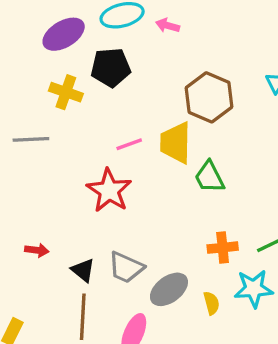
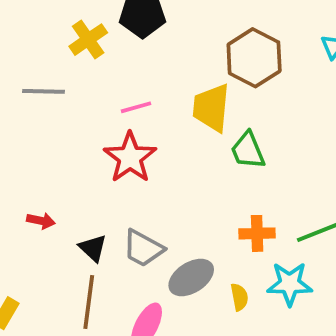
yellow cross: (66, 92) -> (88, 40), turned 32
pink line: (129, 144) -> (136, 107), moved

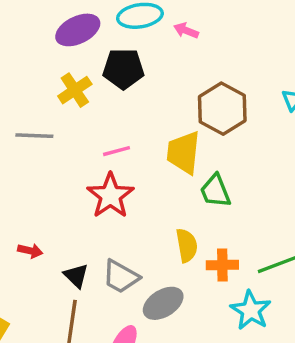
cyan star: (290, 284) -> (251, 310), turned 30
yellow semicircle: (239, 297) -> (187, 245), moved, size x1.4

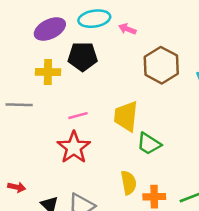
yellow cross: (75, 90) -> (48, 72), turned 35
brown hexagon: (222, 109) -> (161, 65), moved
green trapezoid: (215, 191) -> (149, 144), turned -35

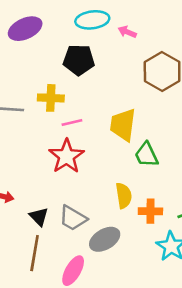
purple ellipse: (50, 29) -> (25, 29), moved
yellow cross: (48, 72) -> (51, 98), moved
green trapezoid: (149, 144) -> (146, 155), turned 30

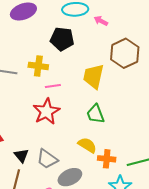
yellow trapezoid: (123, 125) -> (93, 76), moved
green trapezoid: (146, 155) -> (96, 114), moved
yellow semicircle: (124, 196) -> (87, 145), turned -54

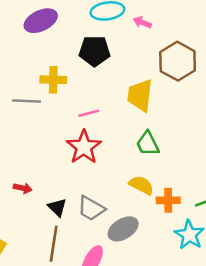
yellow cross: (38, 66) -> (53, 80), moved

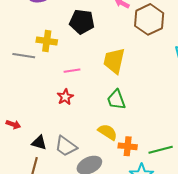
brown hexagon: (178, 61) -> (149, 19), moved
red star: (84, 147) -> (65, 97), size x0.6
black triangle: (57, 207) -> (39, 143), turned -35

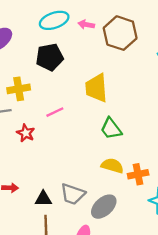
red star: (65, 97) -> (26, 133), moved

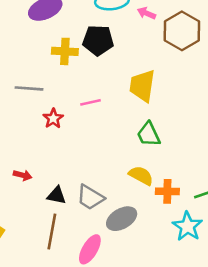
yellow cross: (19, 89) -> (65, 51), moved

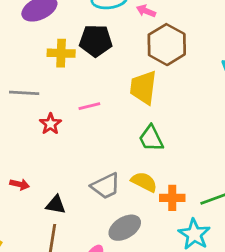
brown hexagon: (182, 31) -> (167, 45), moved
gray trapezoid: (90, 197) -> (106, 186), moved, turned -56

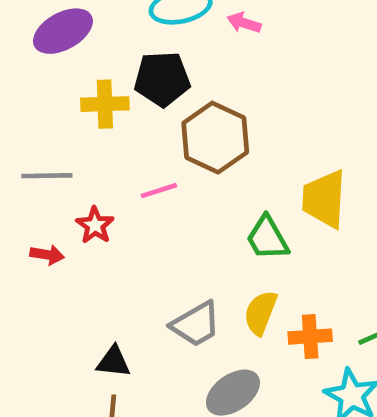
brown hexagon: (167, 45) -> (215, 138), moved
yellow trapezoid: (143, 87) -> (324, 199), moved
yellow semicircle: (144, 182) -> (261, 313), turned -92
red arrow: (20, 184) -> (47, 255), moved

